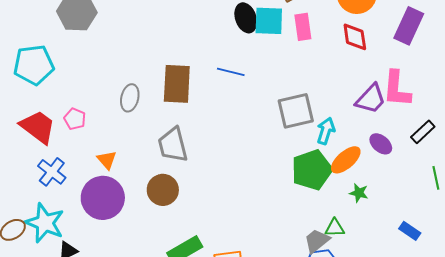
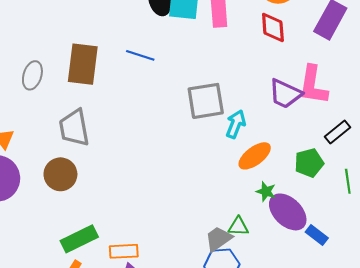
purple trapezoid: (371, 99) -> (285, 94), turned 68
purple ellipse: (381, 144) -> (288, 212), moved, size x1.6
green pentagon: (312, 170) -> (309, 163), moved, size x0.7

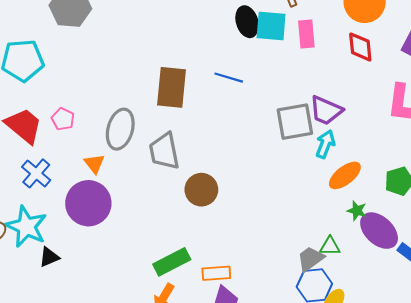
gray ellipse: (32, 75) -> (120, 129), moved, size x1.4
purple trapezoid: (285, 94) -> (326, 110), moved
brown circle: (60, 174) -> (201, 190), moved

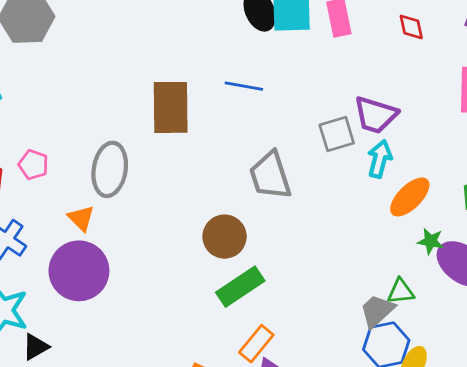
red diamond: (360, 47) -> (411, 27), size x0.7
gray square: (295, 122) -> (337, 134), size x0.7
gray trapezoid: (164, 151) -> (270, 176), moved
green rectangle: (172, 262) -> (240, 287), moved
orange rectangle: (216, 273) -> (256, 344), turned -40

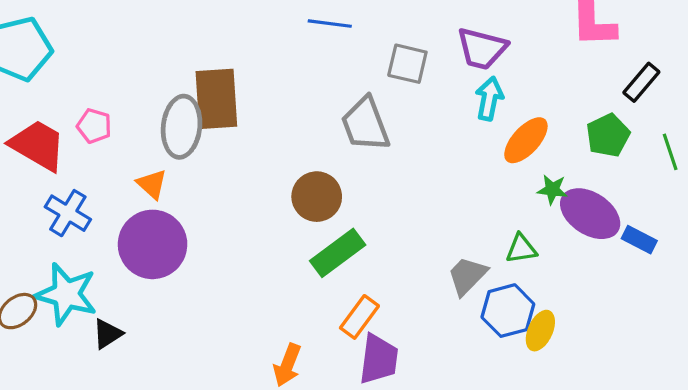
brown rectangle: (171, 107) -> (216, 99), moved
gray square: (337, 134) -> (407, 64), moved, turned 33
gray trapezoid: (377, 311) -> (467, 276), moved

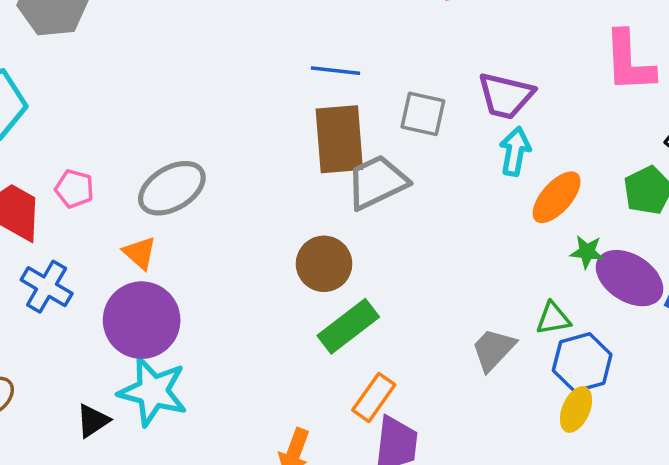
brown rectangle: (216, 99) -> (339, 139), moved
gray trapezoid: (365, 124) -> (377, 182), turned 86
gray ellipse: (182, 127) -> (172, 188), turned 54
cyan star: (66, 294) -> (153, 391), moved
blue hexagon: (508, 311) -> (582, 362), moved

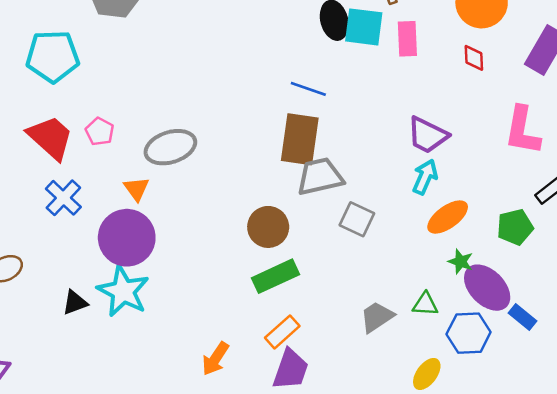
gray square: (423, 114) -> (357, 219), moved
blue hexagon: (582, 362) -> (469, 333), moved

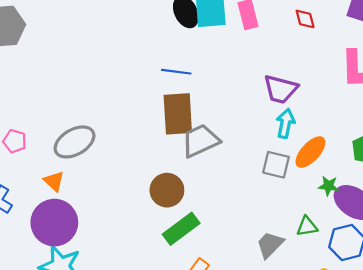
gray square: (357, 219) -> (276, 165), moved

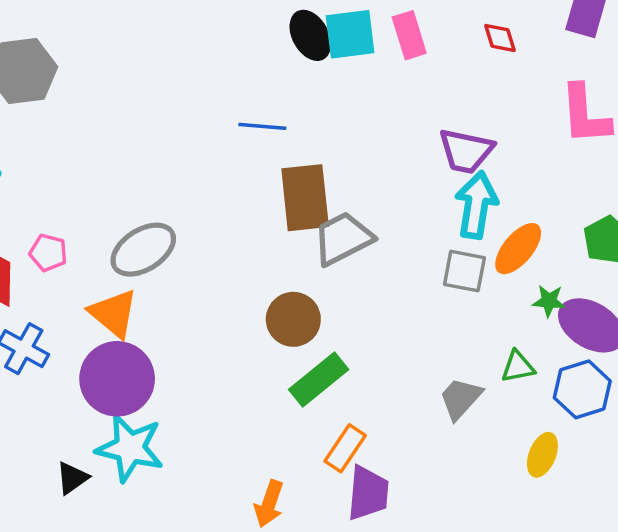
blue line: (176, 72) -> (262, 126), moved
cyan arrow: (285, 123) -> (476, 205), size x1.4
orange triangle: (54, 181) -> (114, 313), size x1.5

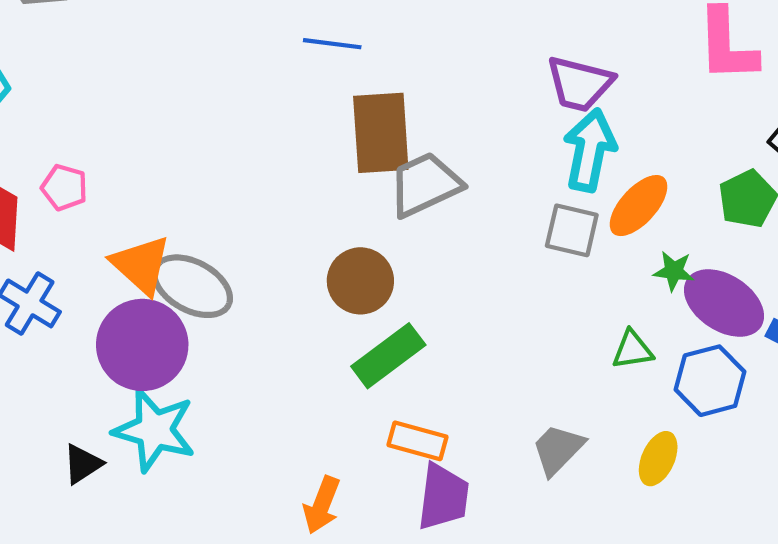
gray ellipse: (143, 250) -> (192, 286), moved, turned 58
gray trapezoid: (460, 398) -> (558, 449), moved
orange rectangle: (345, 448) -> (417, 441), turned 69

